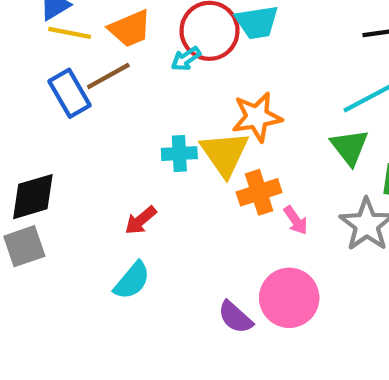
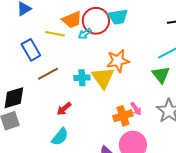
orange trapezoid: (130, 29) -> (72, 20), moved
yellow line: (70, 33) -> (55, 34), moved
brown line: (108, 76) -> (48, 74), moved
orange cross: (259, 192) -> (123, 116), moved

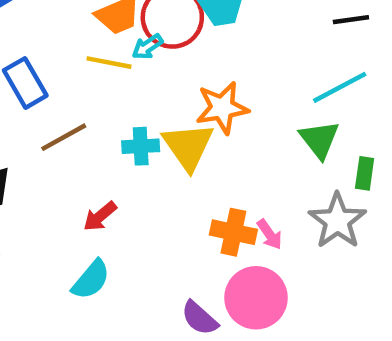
yellow line: (55, 34) -> (109, 63), moved
pink arrow: (136, 109) -> (270, 234), moved
orange cross: (123, 116) -> (233, 232), turned 30

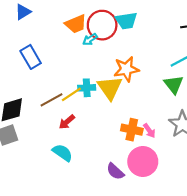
yellow line: (109, 63) -> (71, 94), moved, turned -45
brown line: (64, 137) -> (51, 100), moved
cyan semicircle: (91, 280) -> (62, 153), turned -95

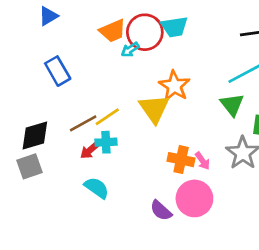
orange star: (126, 69) -> (174, 86), turned -30
cyan cross: (87, 88) -> (106, 142), moved
red arrow: (67, 122) -> (90, 150), moved

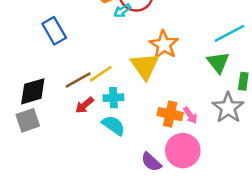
cyan cross: (106, 142) -> (113, 98), moved
cyan semicircle: (97, 188) -> (113, 125), moved

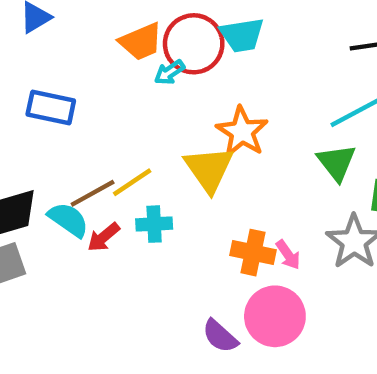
blue rectangle: (54, 31) -> (51, 108), turned -48
cyan semicircle: (113, 125) -> (68, 220), moved

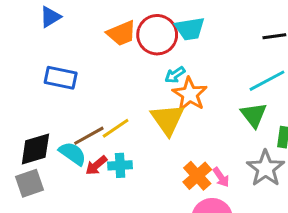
cyan arrow: (169, 72) -> (175, 75), moved
cyan cross: (154, 224) -> (120, 165), moved
orange cross: (253, 253) -> (197, 176), turned 36

